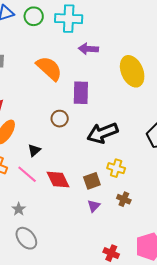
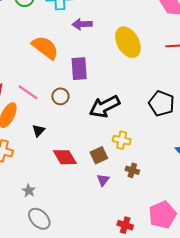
pink line: (27, 174) -> (28, 92), moved

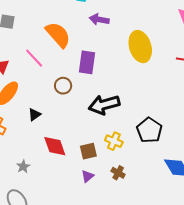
pink line: (28, 92) -> (34, 58), moved
black pentagon: (161, 103) -> (149, 130), moved
gray star: (29, 191) -> (23, 167), moved

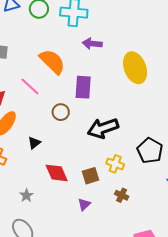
purple triangle: (87, 176) -> (84, 204), moved

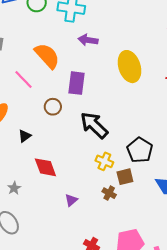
black arrow: (103, 128) -> (94, 125), turned 60
brown square: (91, 176) -> (125, 177), moved

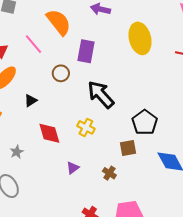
yellow cross: (104, 161) -> (86, 127), moved
brown cross: (109, 193) -> (109, 173), moved

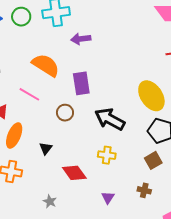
yellow ellipse: (140, 38) -> (151, 96), moved

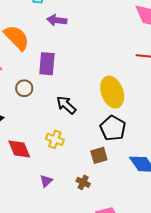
black arrow: (110, 119) -> (66, 105), size x0.7

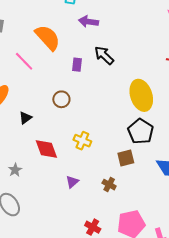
purple rectangle: (47, 64) -> (77, 65), size x0.6
brown circle: (24, 88) -> (61, 99), moved
black arrow: (66, 105) -> (104, 55), moved

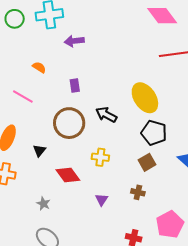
orange semicircle: (48, 38) -> (39, 67), size x0.5
black arrow: (104, 55) -> (106, 115), moved
brown circle: (61, 99) -> (69, 123), size x1.8

